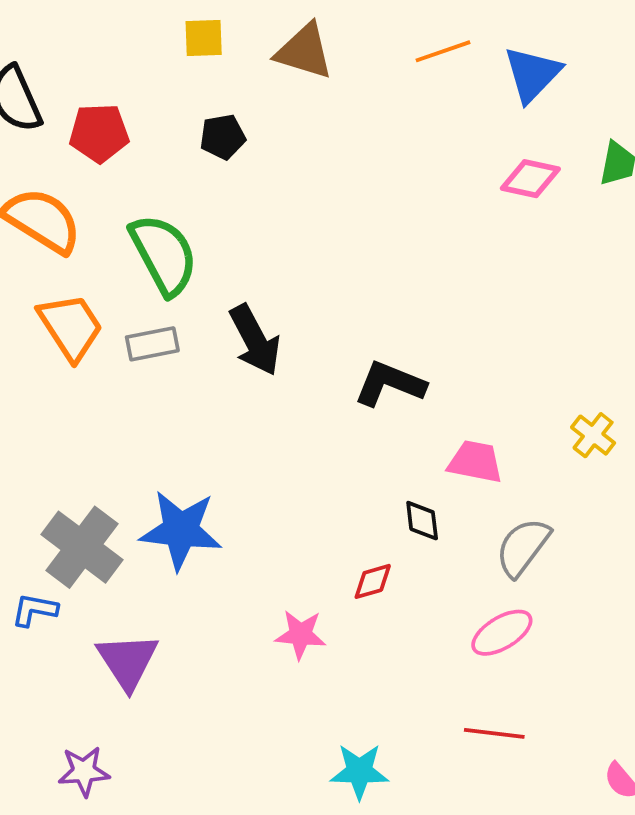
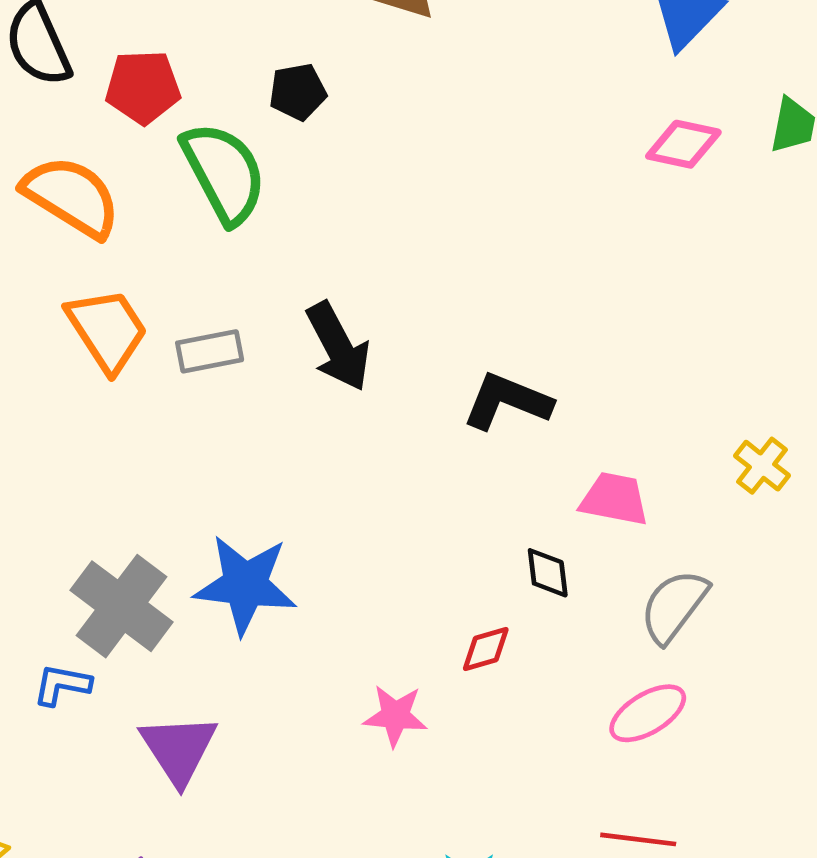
green semicircle: (164, 255) -> (224, 173), moved

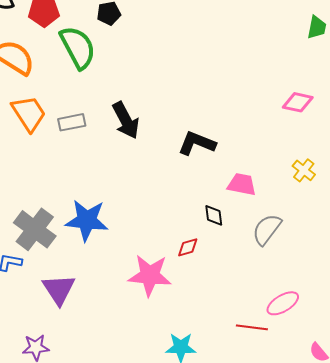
pink diamond: (683, 144) -> (298, 102), moved
pink ellipse: (648, 713) -> (283, 303), moved
pink star: (395, 716) -> (150, 275), size x1.6

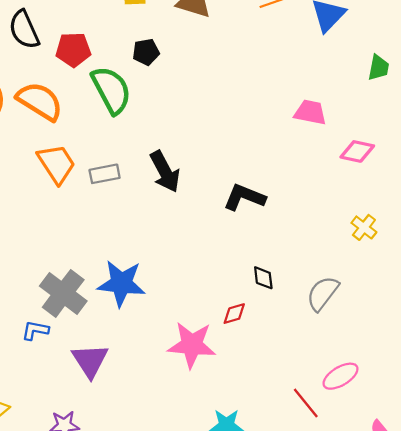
pink trapezoid: (242, 184) -> (310, 112), moved
red line: (252, 327) -> (306, 403), turned 44

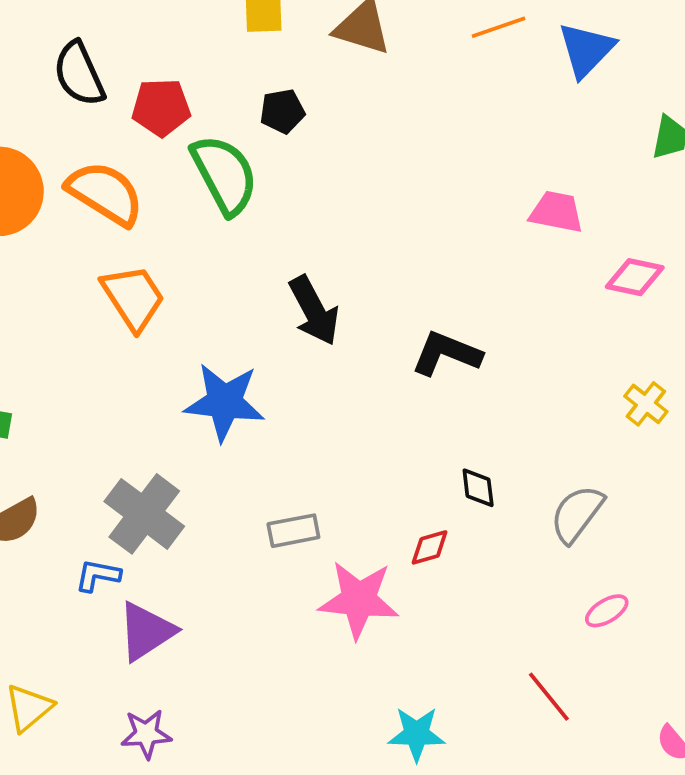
gray rectangle: (105, 174) -> (293, 531), moved
blue star: (121, 283) -> (224, 402), moved
purple triangle: (90, 361) -> (146, 631), moved, turned 30
pink ellipse: (340, 376) -> (607, 611), moved, size x0.7

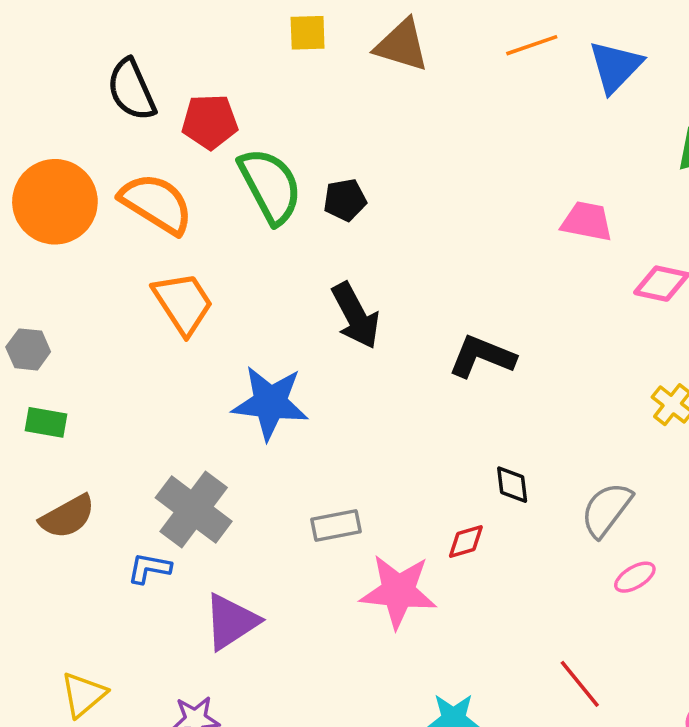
black pentagon: (282, 111) -> (345, 200), moved
pink ellipse: (607, 611) -> (635, 577), moved
purple triangle: (146, 631) -> (231, 622), moved

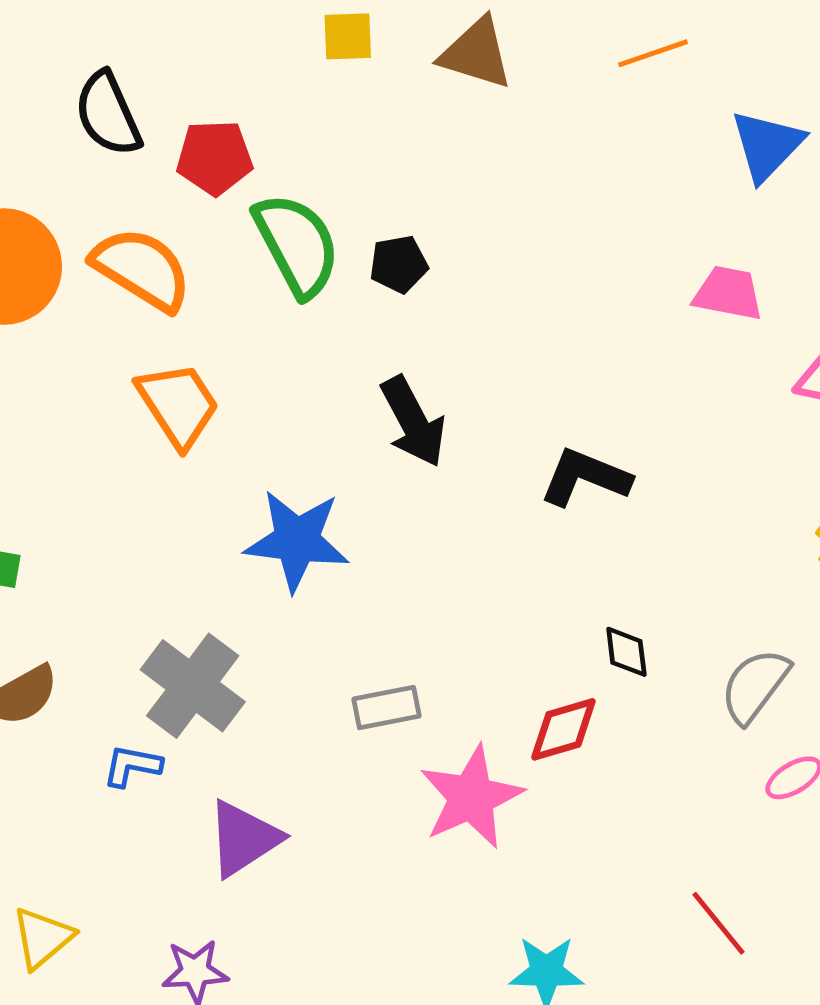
blue triangle: (615, 67) -> (767, 145), moved
red diamond: (466, 542) -> (563, 729), size x1.4
pink star: (398, 591) -> (471, 797), turned -30

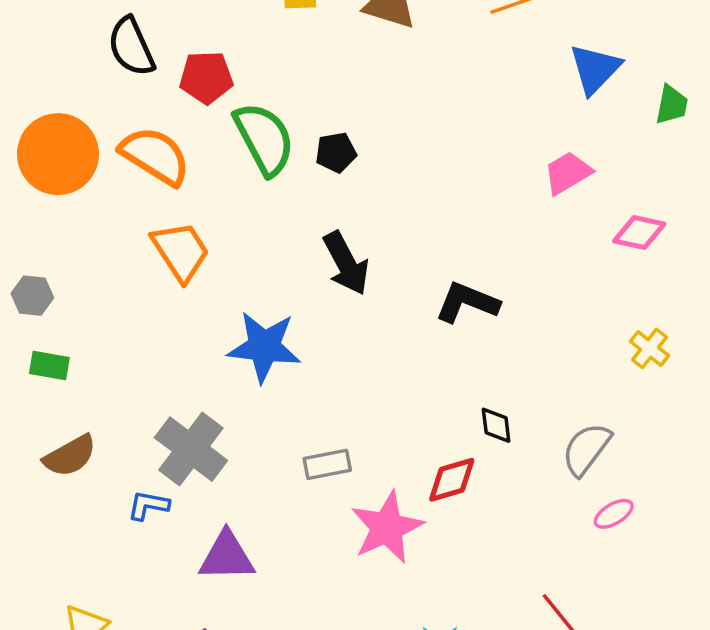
pink trapezoid: (728, 293) -> (568, 173), turned -42
purple triangle: (244, 838) -> (227, 556), turned 32

